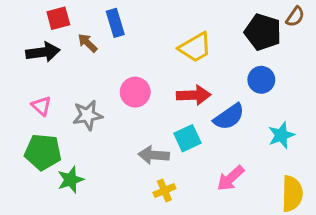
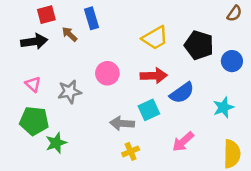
black pentagon: (263, 32) -> (199, 45), moved
blue circle: (261, 80) -> (232, 61), moved

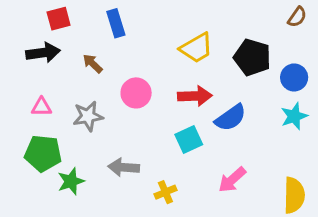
brown arrow: (70, 34) -> (93, 64), moved
pink triangle: (33, 84) -> (41, 107), turned -42
cyan star: (223, 107) -> (294, 116), moved
gray arrow: (122, 123) -> (124, 167), moved

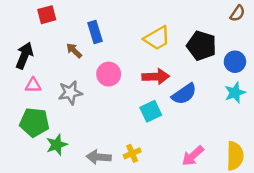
blue rectangle: (116, 23) -> (95, 32), moved
black arrow: (43, 53) -> (24, 56), moved, turned -60
gray arrow: (124, 167) -> (99, 157), moved
pink arrow: (232, 180) -> (193, 156), moved

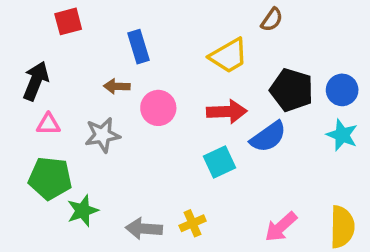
brown semicircle: (237, 13) -> (272, 20), moved
black pentagon: (202, 46) -> (292, 90), moved
brown arrow: (74, 51) -> (117, 86), moved, turned -42
cyan star: (235, 93) -> (342, 135), turned -30

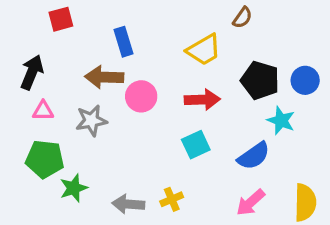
brown arrow: (117, 86) -> (104, 77), size x1.6
cyan star: (342, 135) -> (281, 121), moved
blue semicircle: (268, 137) -> (254, 156), moved

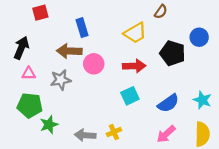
blue circle: (305, 80) -> (199, 37), moved
cyan star: (281, 121) -> (202, 100), moved

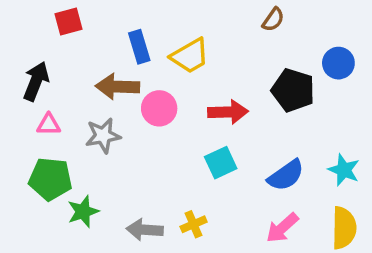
yellow trapezoid: (135, 33) -> (190, 56), moved

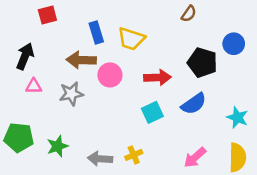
yellow trapezoid: (190, 56) -> (131, 39), turned 48
blue semicircle: (286, 175) -> (194, 104), moved
green pentagon: (50, 179) -> (19, 137), moved

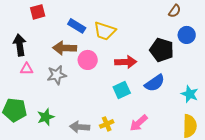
brown semicircle: (189, 14) -> (175, 11), moved
blue rectangle: (96, 32) -> (77, 26), turned -42
black arrow: (25, 56) -> (20, 45), turned -30
pink arrow: (195, 157) -> (139, 123), moved

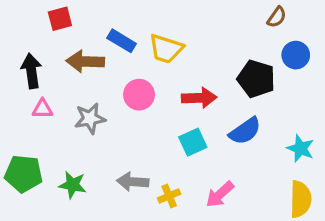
brown arrow: (65, 48) -> (85, 61), moved
green star: (46, 117) -> (73, 185), turned 30
gray arrow: (80, 127) -> (133, 182), moved

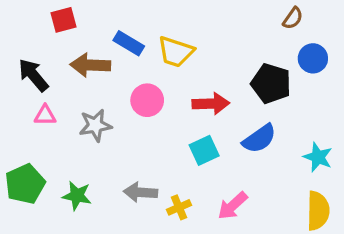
black arrow: (31, 71) -> (33, 75), turned -32
green pentagon: (23, 174) -> (25, 184), turned -30

